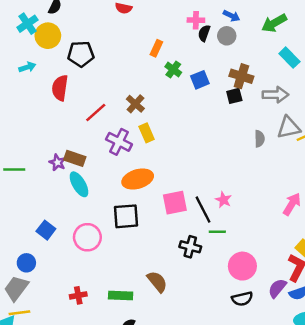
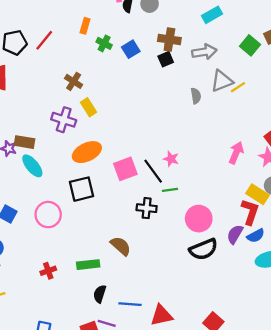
cyan rectangle: (289, 58) -> (212, 15), turned -66
red line: (96, 113) -> (44, 40), moved
black semicircle: (242, 299) -> (203, 249), size x1.4

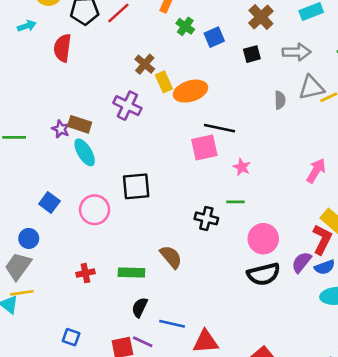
brown cross: (169, 40) -> (261, 17), moved, turned 30
yellow rectangle: (88, 107) -> (164, 82), moved
orange ellipse: (87, 152) -> (190, 91), moved
pink square: (125, 169) -> (204, 148), moved
black line: (153, 171) -> (219, 128), moved, turned -50

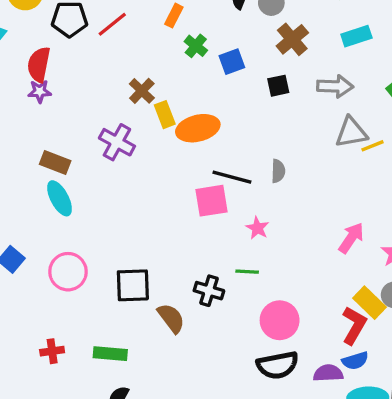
gray semicircle: (280, 100) -> (278, 171), moved
purple star: (61, 129) -> (40, 91), moved, turned -30
black square: (136, 186) -> (133, 285), moved
brown semicircle: (171, 257) -> (171, 318), moved
purple semicircle: (302, 262) -> (328, 373), moved, turned 45

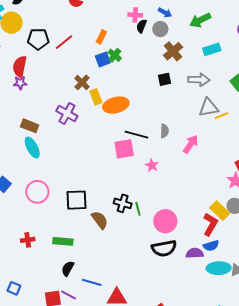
blue square: (232, 62) -> (103, 59), moved
pink arrow: (351, 238) -> (191, 144), moved
green line: (247, 272) -> (138, 209), moved, turned 72

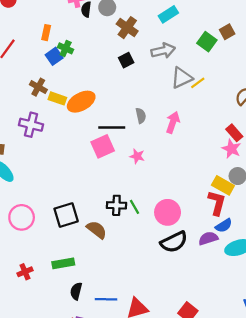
yellow rectangle: (96, 97) -> (57, 98), turned -35

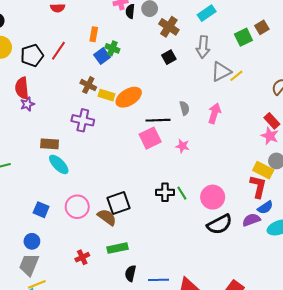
green square: (207, 42) -> (243, 37), turned 30
gray arrow: (163, 51) -> (203, 47), turned 110
brown semicircle: (97, 230) -> (107, 217), moved

